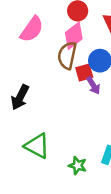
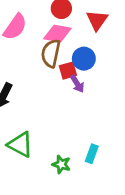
pink diamond: (74, 36) -> (57, 34), turned 48

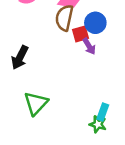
green triangle: (20, 145) -> (36, 103), turned 45
green star: (61, 164) -> (98, 124), moved

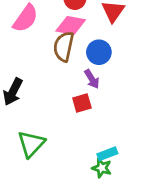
red square: (80, 34) -> (82, 103), moved
cyan rectangle: (103, 112) -> (107, 154), turned 49

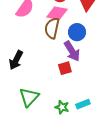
purple arrow: (92, 79) -> (72, 51), size x1.5
green star: (102, 168) -> (62, 107), moved

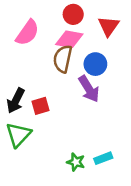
red square: (65, 68) -> (41, 106), moved
green triangle: (29, 97) -> (18, 135), moved

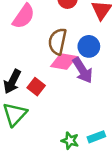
pink diamond: (69, 39) -> (64, 62), moved
red square: (41, 106) -> (36, 87), turned -36

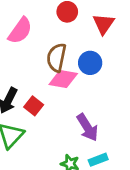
purple arrow: (83, 70) -> (87, 127), moved

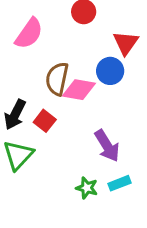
red triangle: (104, 24) -> (126, 43), moved
brown semicircle: (56, 58) -> (57, 79), moved

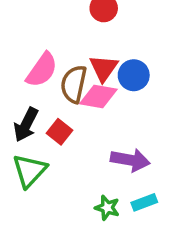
pink semicircle: (29, 34) -> (42, 70), moved
red triangle: (126, 43) -> (104, 68), moved
purple arrow: (107, 146) -> (130, 160), turned -48

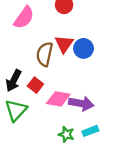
pink semicircle: (42, 70) -> (24, 17), moved
pink diamond: (98, 96) -> (58, 99), moved

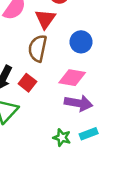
red triangle: (64, 44) -> (45, 19), moved
pink diamond: (58, 99) -> (72, 78), moved

